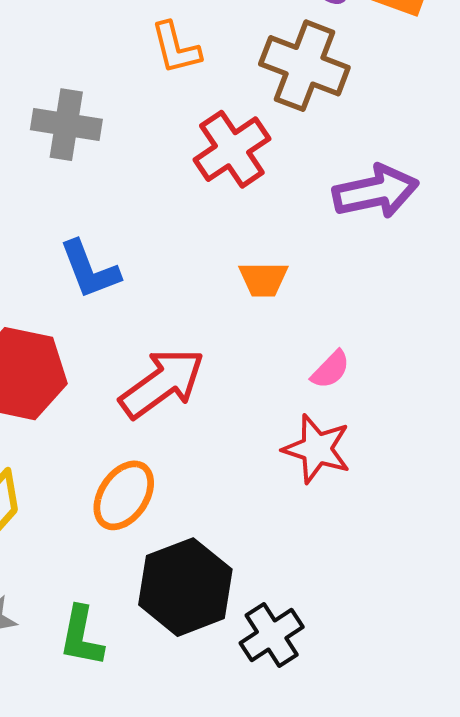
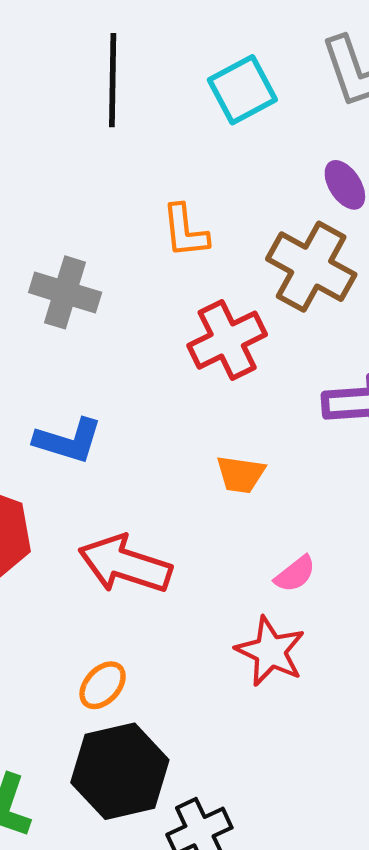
blue L-shape: (90, 270) -> (68, 441), turned -60
red arrow: (162, 383) -> (125, 564), turned -134
orange ellipse: (124, 495) -> (103, 685), moved, size x0.7

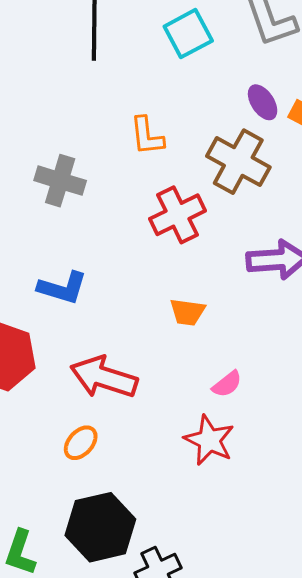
orange ellipse: (103, 685) -> (81, 443), moved

